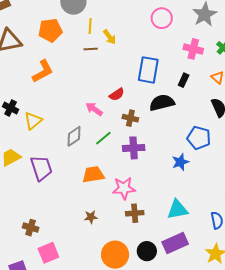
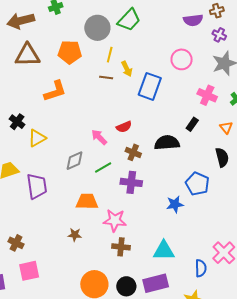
blue rectangle: (148, 70) -> (150, 86), moved
brown star: (91, 217) -> (75, 235), moved

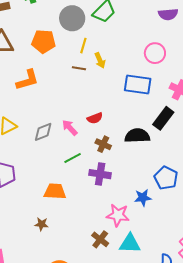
blue rectangle: (150, 86) -> (138, 84), moved, turned 76
black rectangle: (192, 124) -> (163, 118), size x1.6
gray diamond: (75, 161) -> (43, 132), moved
pink star: (115, 220) -> (118, 215), moved
brown cross: (121, 247) -> (100, 239), moved, turned 30

